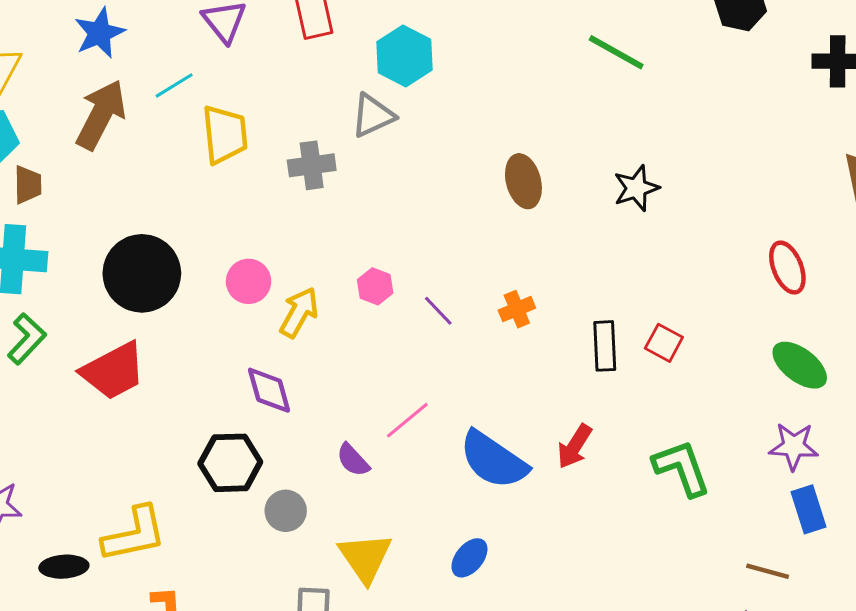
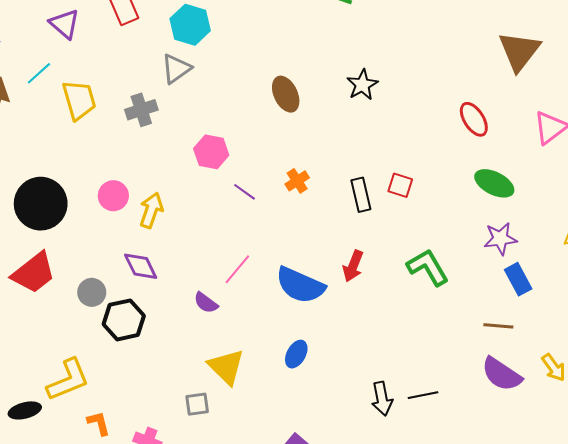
pink hexagon: (375, 286) -> (211, 152), moved, size x1.4
gray circle: (286, 511) -> (92, 292), moved

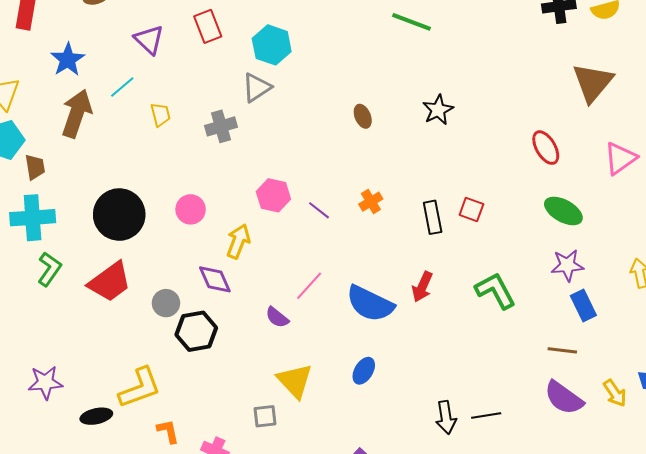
brown ellipse: (286, 94) -> (363, 116), size x0.7
yellow trapezoid: (79, 100) -> (161, 115), size x0.6
pink hexagon: (211, 152) -> (273, 195), moved
yellow arrow: (151, 210) -> (238, 241), moved

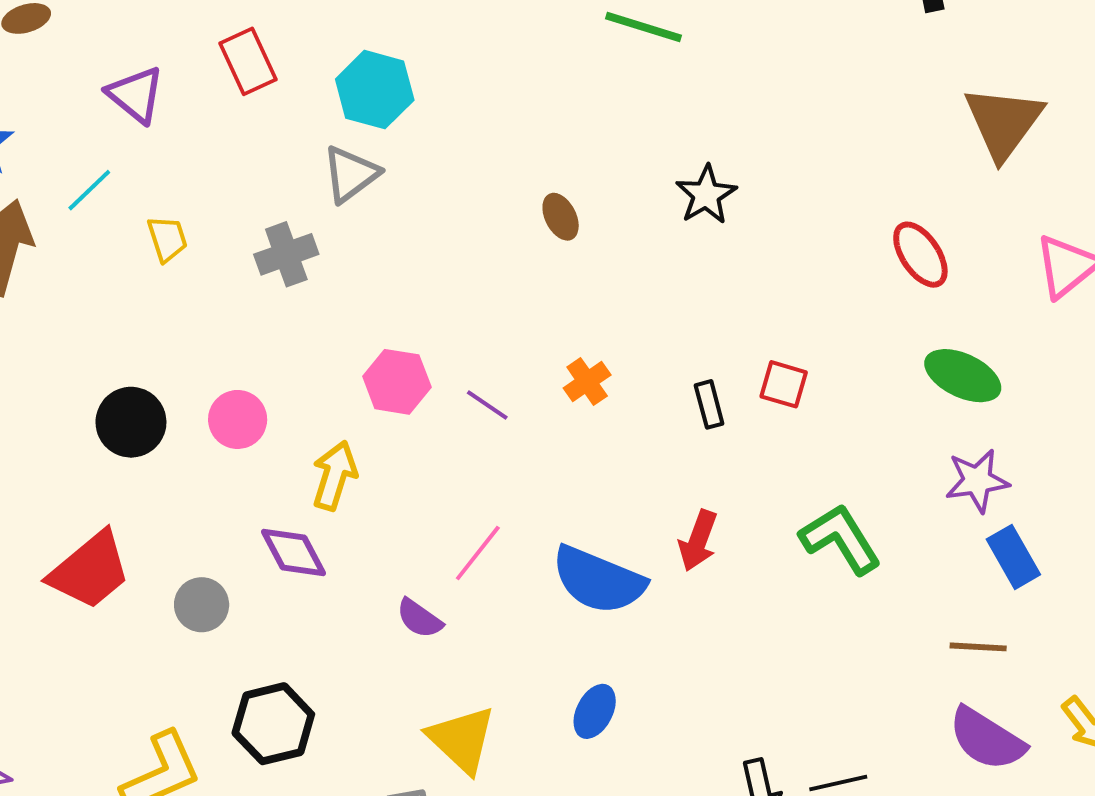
black circle: (119, 215) -> (131, 422), moved, size x0.7
black rectangle: (433, 217) -> (709, 404), size x0.7
black hexagon: (196, 331) -> (273, 724), moved

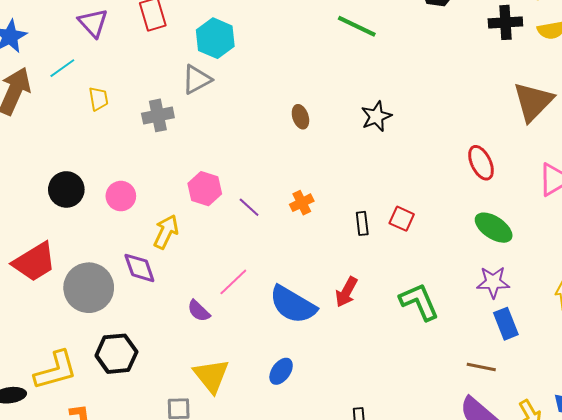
gray circle: (202, 605) -> (89, 288), size x1.8

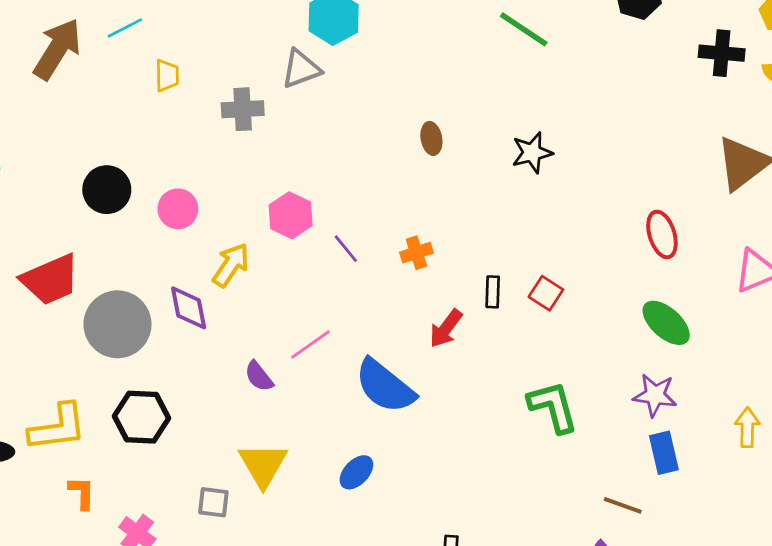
red arrow: (346, 292) -> (446, 329), moved

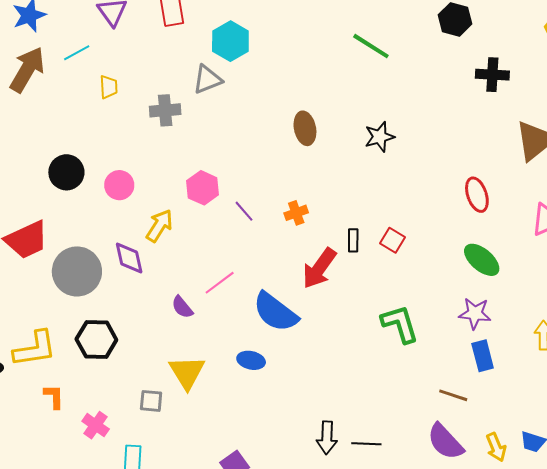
black cross: (722, 53) -> (492, 75), moved
brown ellipse: (431, 138) -> (305, 128), size x1.4
red arrow: (446, 329) -> (319, 268), size x1.4
blue ellipse: (356, 472) -> (251, 360), moved, turned 60

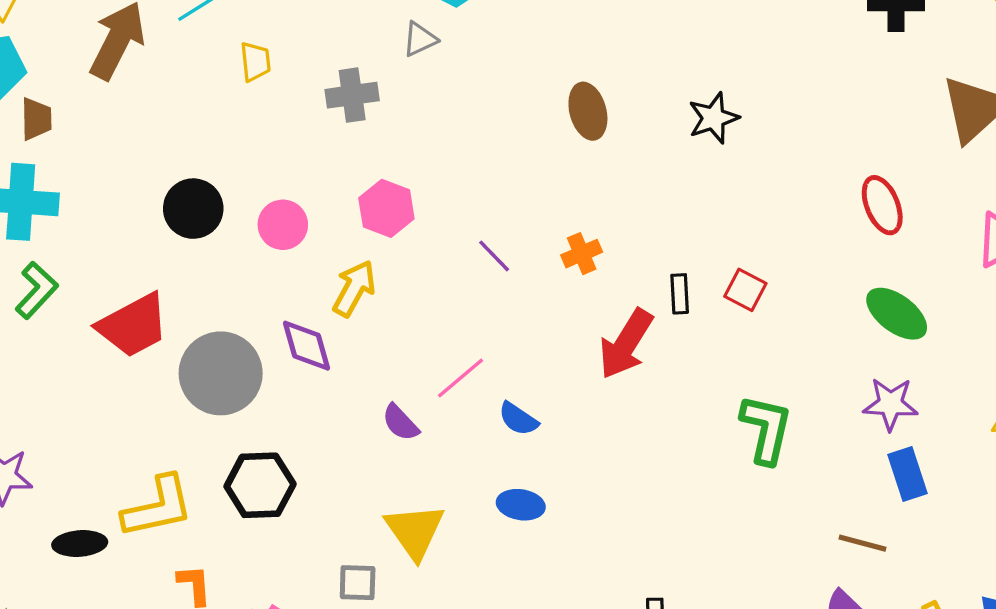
gray triangle: (207, 79) -> (420, 39), size x0.7
pink hexagon: (203, 188) -> (386, 208), moved
blue semicircle: (275, 312) -> (518, 419), moved, size x0.5
green L-shape: (400, 324) -> (766, 429), turned 33

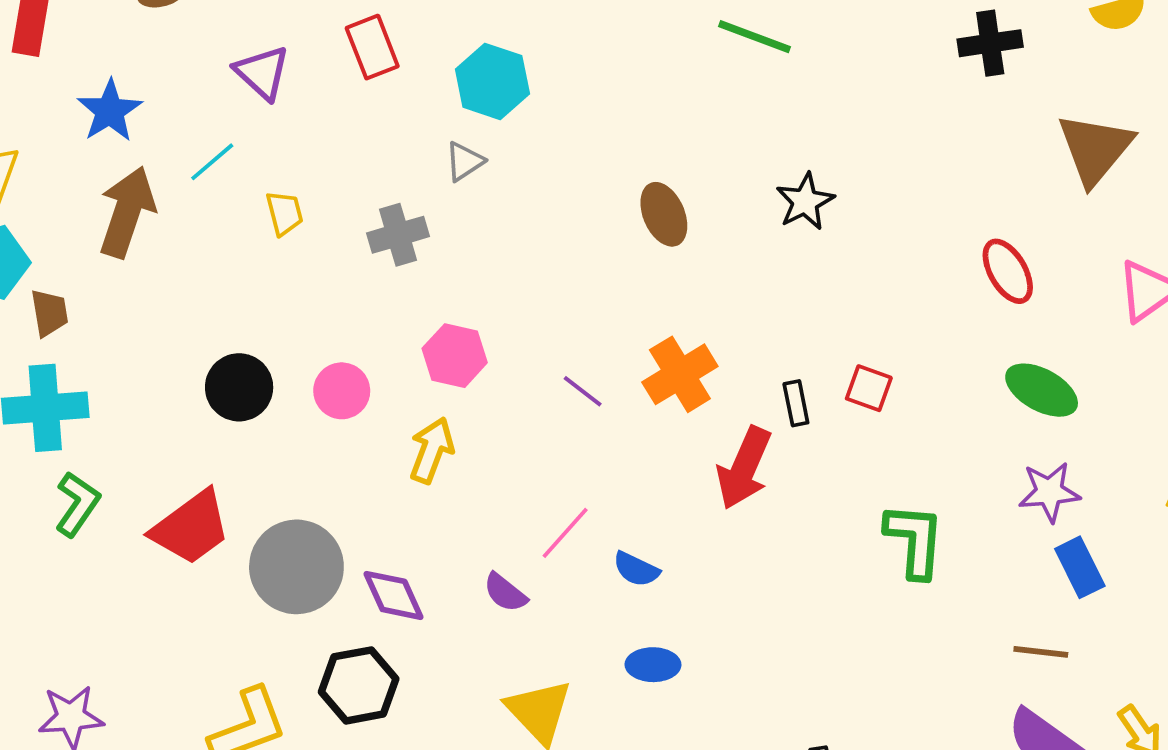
orange cross: (582, 254) -> (680, 374), size x1.6
purple diamond: (307, 346) -> (394, 595), moved

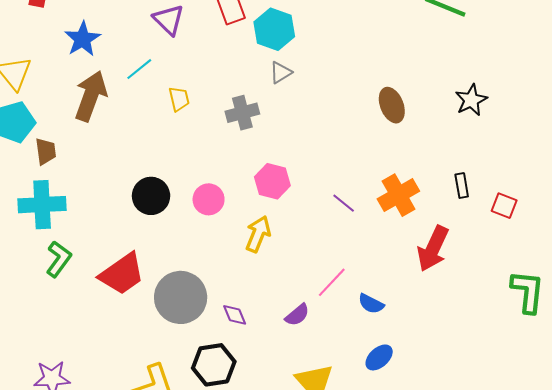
cyan hexagon: (492, 81) -> (274, 29), moved
black rectangle: (796, 403) -> (462, 185), moved
purple semicircle: (505, 593) -> (297, 315), turned -80
purple diamond: (394, 595) -> (235, 315), size x0.7
blue ellipse: (653, 665) -> (379, 357), turned -44

